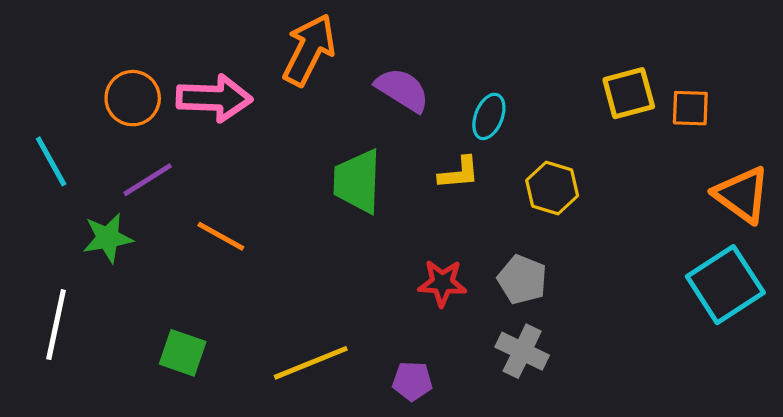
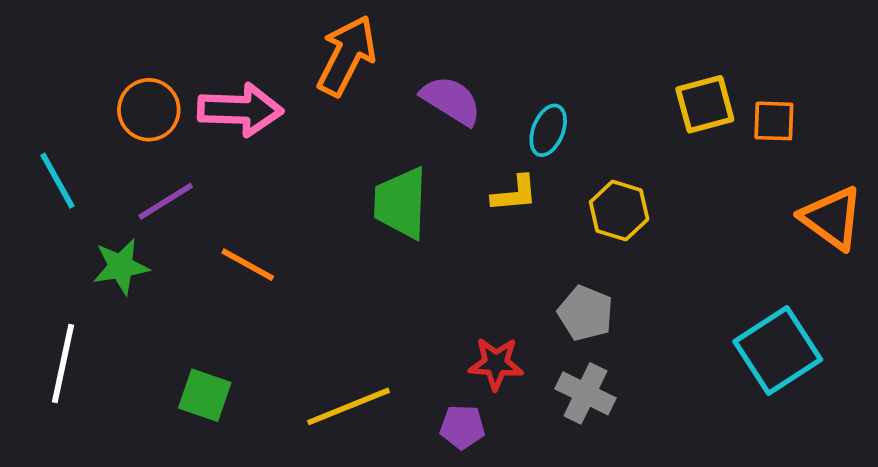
red star: (442, 283) -> (496, 364), moved
cyan square: (725, 285) -> (778, 350), moved

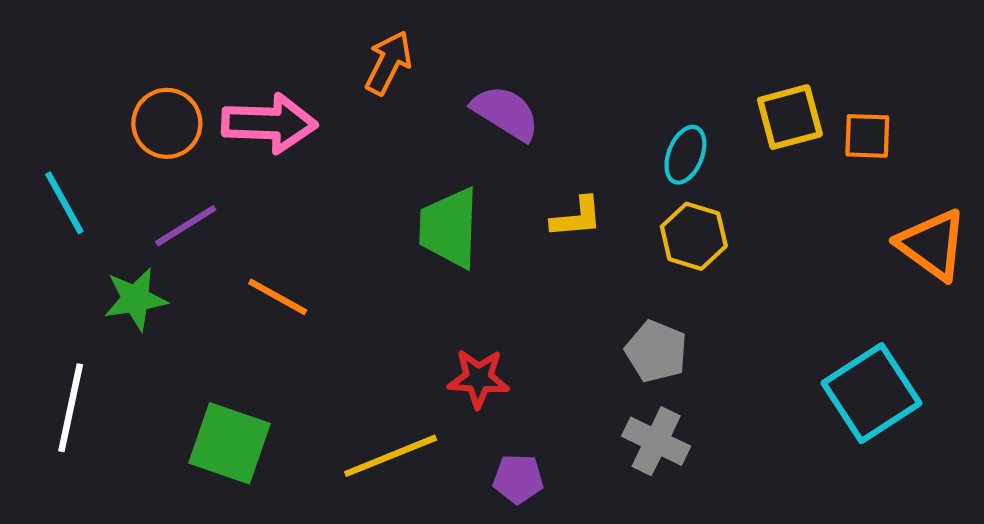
orange arrow: (347, 56) -> (388, 63), size x0.7
cyan ellipse: (548, 130) -> (685, 155), moved
red star: (496, 364) -> (478, 378), moved
green square: (205, 395) -> (230, 443), size x1.4

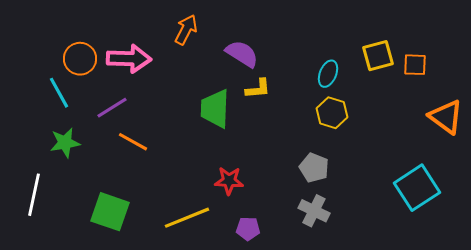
cyan line: (64, 203) -> (59, 93), moved
yellow L-shape: (577, 217) -> (258, 89), moved
purple line: (186, 226) -> (112, 108), moved

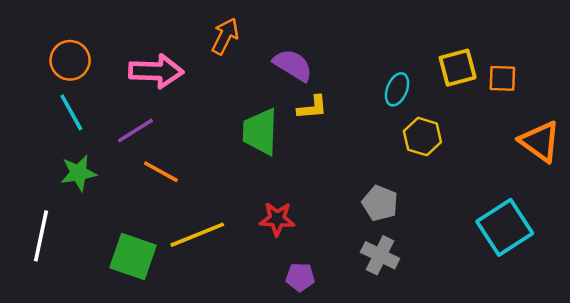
orange circle: (80, 59) -> (70, 60), moved
yellow hexagon: (332, 113) -> (422, 137), moved
yellow line: (187, 218) -> (197, 235), moved

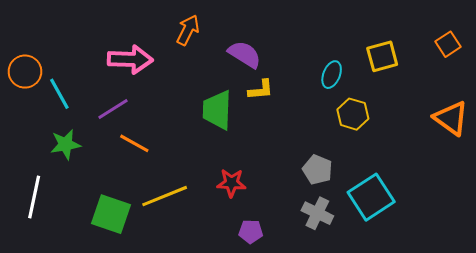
orange circle: (70, 60) -> (25, 72), moved
orange square: (502, 78) -> (448, 44), moved, turned -35
cyan square: (505, 227) -> (371, 197), moved

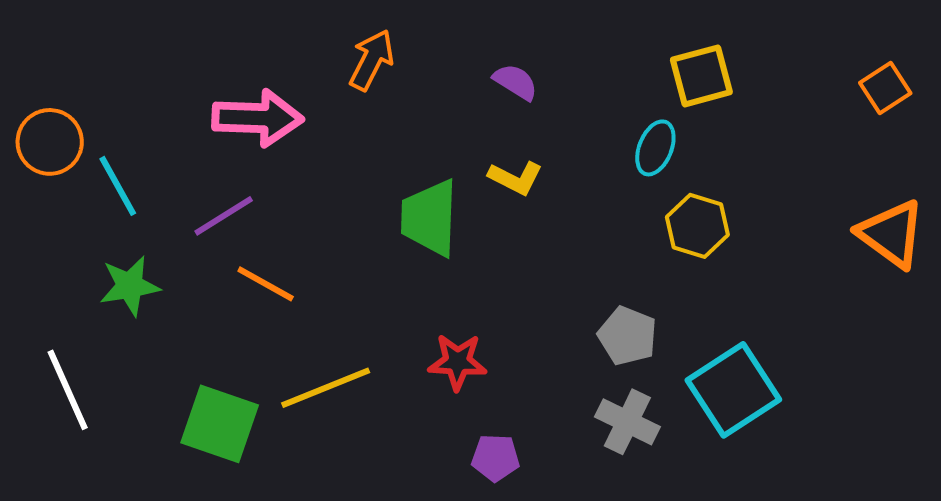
purple semicircle: (245, 54) -> (515, 82), moved, size x0.7
yellow square: (382, 56) -> (701, 76), moved
yellow L-shape: (261, 90) -> (515, 178), turned 32
white line: (34, 197) -> (68, 390), turned -36

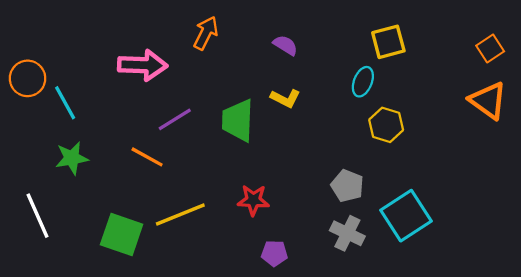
purple line: (224, 216) -> (175, 119), moved
orange triangle: (891, 234) -> (488, 101), moved

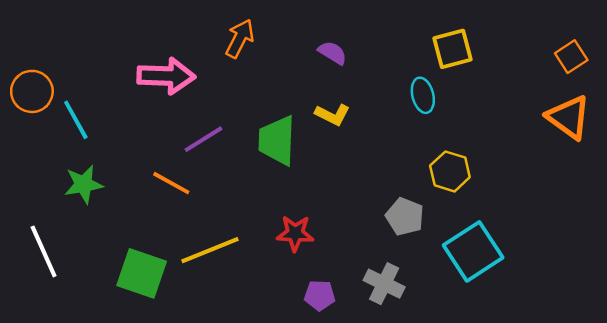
cyan ellipse: (363, 82) -> (423, 95), turned -36
yellow hexagon: (386, 125) -> (450, 171), moved
gray cross: (347, 233) -> (384, 284), moved

